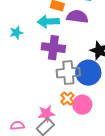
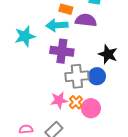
cyan star: (16, 33) -> (25, 36), size x1.5
blue circle: (88, 73) -> (97, 76), size x0.7
pink star: (46, 114) -> (59, 100), moved

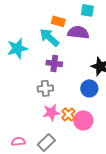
cyan arrow: (57, 25) -> (49, 37), turned 45
purple cross: (62, 51) -> (54, 63), size x0.7
gray cross: (77, 76) -> (45, 88), moved, size x0.7

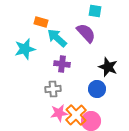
orange rectangle: (58, 21) -> (41, 22), moved
purple semicircle: (78, 32) -> (86, 33), turned 40
orange cross: (68, 114) -> (76, 115), size x1.5

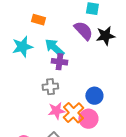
cyan arrow: (57, 38) -> (54, 48), moved
black star: (108, 67) -> (105, 36), moved, turned -30
blue circle: (97, 89) -> (94, 96), moved

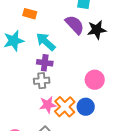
purple cross: (59, 62) -> (45, 63), moved
blue circle: (94, 96) -> (86, 107), moved
pink circle: (88, 119) -> (95, 80), moved

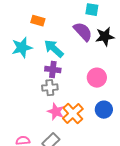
pink circle: (95, 80) -> (97, 78), moved
pink star: (48, 105) -> (56, 112), turned 30
blue circle: (86, 107) -> (104, 110), moved

